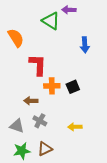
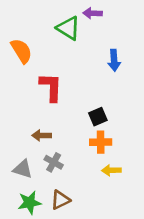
orange cross: (52, 86) -> (101, 142), moved
yellow arrow: (75, 127) -> (111, 170), moved

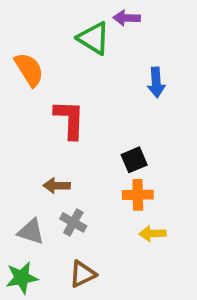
green star: (29, 203) -> (22, 278), moved

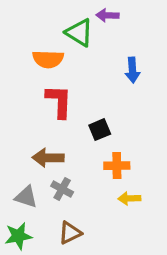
orange semicircle: (29, 70) -> (48, 59), moved, turned 124
black square: (134, 160) -> (100, 130), moved
brown arrow: (57, 186) -> (48, 158), size x1.4

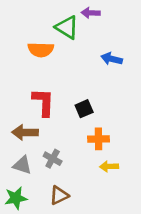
blue arrow: (133, 70) -> (112, 59), turned 108
red L-shape: (59, 101) -> (43, 102), moved
brown arrow: (48, 158) -> (25, 132), moved

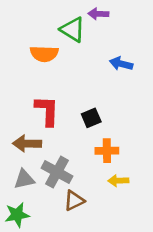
gray cross: (53, 159) -> (57, 172), size x1.5
gray triangle: (22, 165) -> (24, 179), turned -30
brown triangle: (59, 195) -> (74, 201), moved

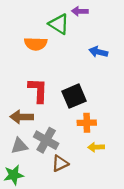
black square: (91, 118) -> (74, 96), size x1.5

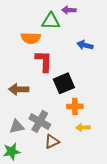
green triangle: (59, 24) -> (51, 21), turned -30
red L-shape: (38, 90) -> (44, 61), moved
brown arrow: (22, 117) -> (19, 89), moved

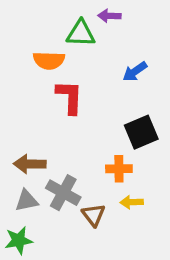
blue arrow: (85, 45) -> (135, 72), turned -49
black square: (64, 83) -> (141, 132), moved
brown arrow: (19, 89) -> (30, 164), moved
brown triangle: (52, 142) -> (93, 215), moved, turned -42

